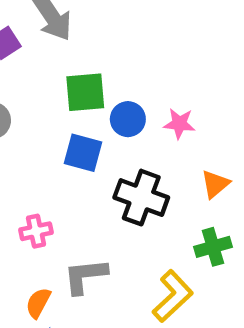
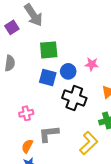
blue circle: (128, 119) -> (68, 71), moved

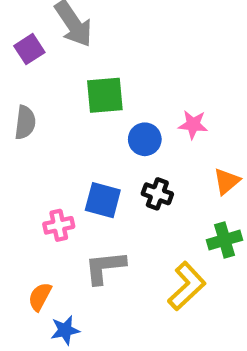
blue square: (48, 78) -> (103, 200), moved
black cross: (74, 98) -> (157, 194), size x0.6
orange semicircle: (27, 146) -> (40, 297), moved

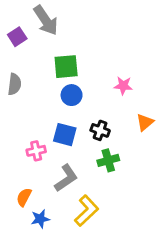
blue circle: (145, 139) -> (72, 95), moved
green cross: (225, 240) -> (108, 160), moved
gray L-shape: (105, 267) -> (66, 178), turned 152
yellow L-shape: (187, 286) -> (86, 211), moved

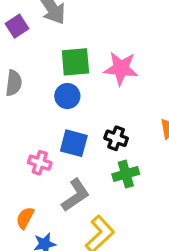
pink star: (123, 86) -> (121, 68), moved, size x1.5
blue circle: (72, 95) -> (67, 96), moved
pink cross: (36, 151) -> (40, 163), turned 30

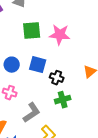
blue circle: (67, 96) -> (12, 65), moved
blue square: (74, 143) -> (38, 65), moved

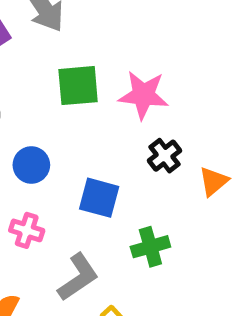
blue square: (38, 65) -> (99, 198), moved
black cross: (57, 78) -> (164, 156), moved, turned 32

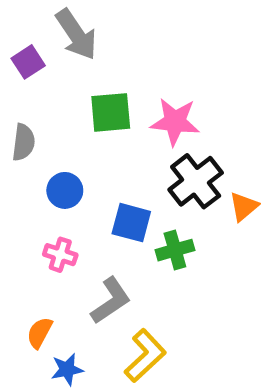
black cross: (164, 156) -> (196, 181), size x1.6
green cross: (150, 247) -> (175, 250), moved

